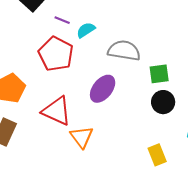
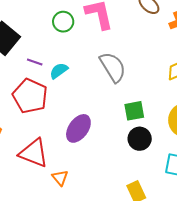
gray semicircle: (124, 51) -> (113, 67), moved, turned 52
orange triangle: (82, 137) -> (60, 178), size x0.7

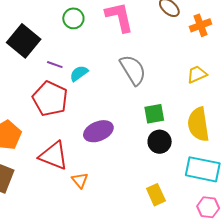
green circle: (63, 22) -> (73, 18), moved
purple ellipse: (78, 128) -> (98, 131), turned 32

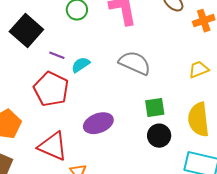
gray semicircle: (133, 70) -> (135, 63), turned -36

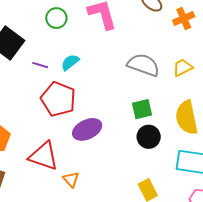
gray semicircle: (135, 63) -> (143, 65), moved
cyan semicircle: (81, 65) -> (70, 62), moved
red pentagon: (51, 89) -> (58, 99), moved

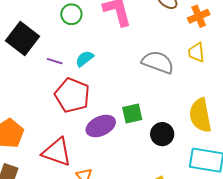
yellow trapezoid: (183, 68) -> (196, 52), moved, turned -70
green square: (142, 109) -> (132, 114), moved

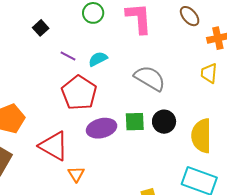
black square: (23, 39) -> (41, 28), size x0.5
gray semicircle: (158, 62) -> (150, 78), moved
black circle: (162, 134) -> (164, 122), moved

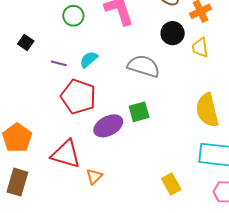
black circle: (164, 122) -> (173, 33), moved
orange triangle: (76, 174) -> (94, 176), turned 30

